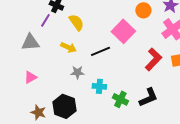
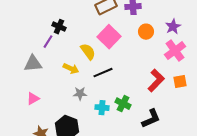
yellow semicircle: (76, 22) -> (88, 52), moved
pink square: (123, 31) -> (109, 37), moved
green cross: (120, 99) -> (123, 104), moved

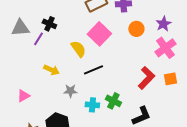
gray triangle: (33, 64) -> (20, 28), moved
yellow arrow: (71, 69) -> (51, 70), moved

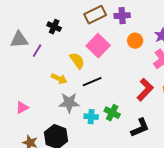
black cross: (49, 24) -> (54, 27), moved
yellow arrow: (51, 70) -> (59, 79), moved
gray star: (70, 91) -> (69, 103), size x1.5

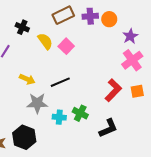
orange circle: (135, 41) -> (109, 19), moved
pink square: (98, 46) -> (66, 46), size x0.7
yellow semicircle: (77, 61) -> (45, 41), moved

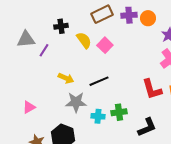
black cross: (22, 27) -> (61, 26), turned -32
red L-shape: (113, 90) -> (152, 89), turned 120
green cross: (80, 113) -> (119, 112), turned -35

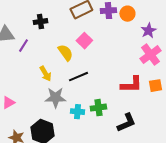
yellow semicircle: (84, 40) -> (65, 53), moved
yellow arrow: (66, 78) -> (45, 74), turned 35
red L-shape: (152, 89) -> (131, 85), turned -75

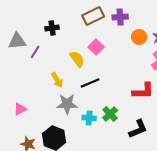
orange circle: (127, 14) -> (139, 37), moved
green cross: (98, 108) -> (110, 114), turned -35

